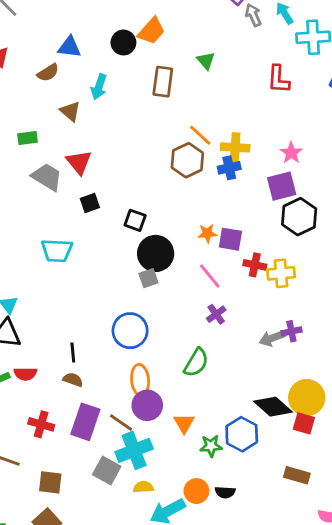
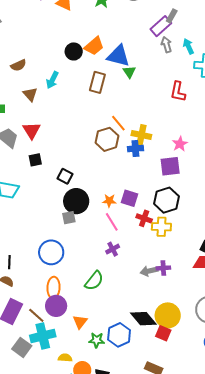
blue triangle: (69, 47) -> (118, 56), moved, size x1.4
black hexagon: (299, 217) -> (167, 200), moved
orange star: (207, 233) -> (109, 201), moved
yellow semicircle: (143, 487) -> (65, 358), moved

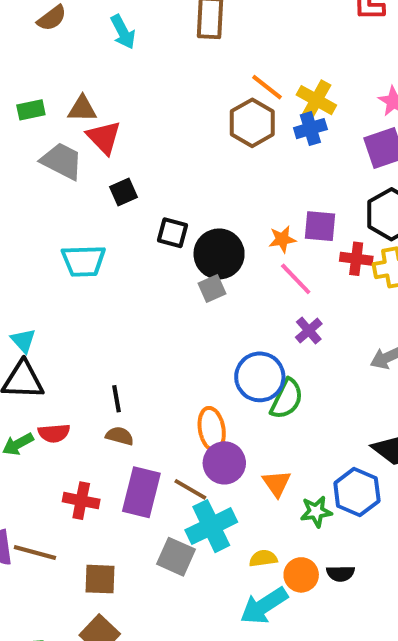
cyan arrow: (52, 80) -> (123, 32), turned -42
brown triangle: (30, 94) -> (82, 109), moved, turned -35
yellow cross: (141, 135) -> (316, 100), turned 30
black square: (65, 176) -> (173, 233), moved
blue circle: (51, 252) -> (260, 377), moved

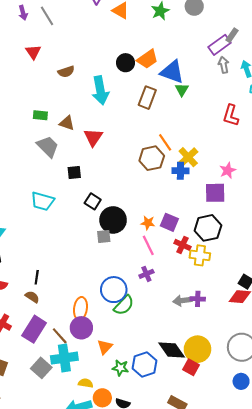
cyan arrow: (123, 32) -> (100, 90), size x1.5
red triangle: (104, 137) -> (93, 137), moved

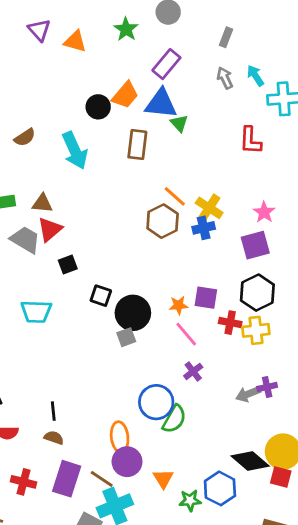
purple rectangle: (220, 45) -> (166, 64), moved
red triangle: (93, 137) -> (50, 229), moved, turned 30

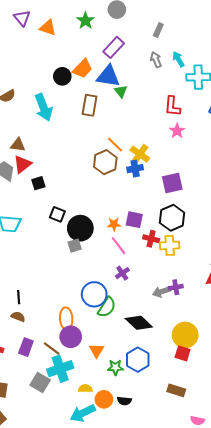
pink star: (264, 212) -> (177, 131), moved
black square: (68, 264) -> (38, 183), moved
black diamond: (250, 461) -> (139, 323), moved
purple rectangle: (67, 479) -> (26, 347), size x0.7

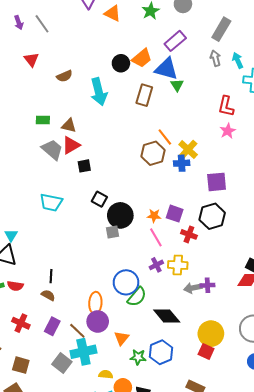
gray rectangle: (158, 30) -> (221, 29), size x1.6
yellow cross: (170, 245) -> (178, 265), moved

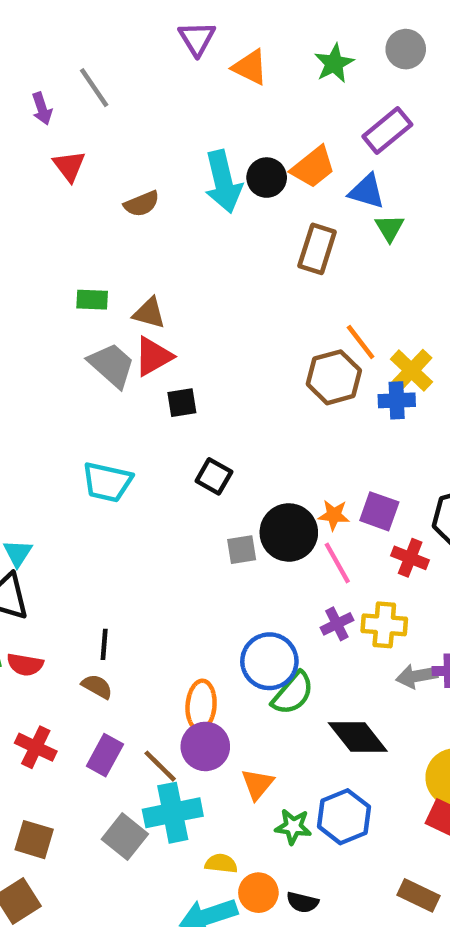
purple arrow: (19, 23) -> (42, 109), moved
blue triangle: (166, 69) -> (367, 191), size x0.7
cyan arrow: (99, 92) -> (223, 182), moved
black circle: (120, 215) -> (289, 532), moved

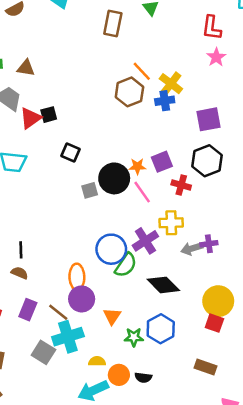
red triangle: (153, 356) -> (30, 118), moved
purple square: (379, 511) -> (162, 162), turned -35
purple cross: (337, 624) -> (145, 241), moved, size x1.5

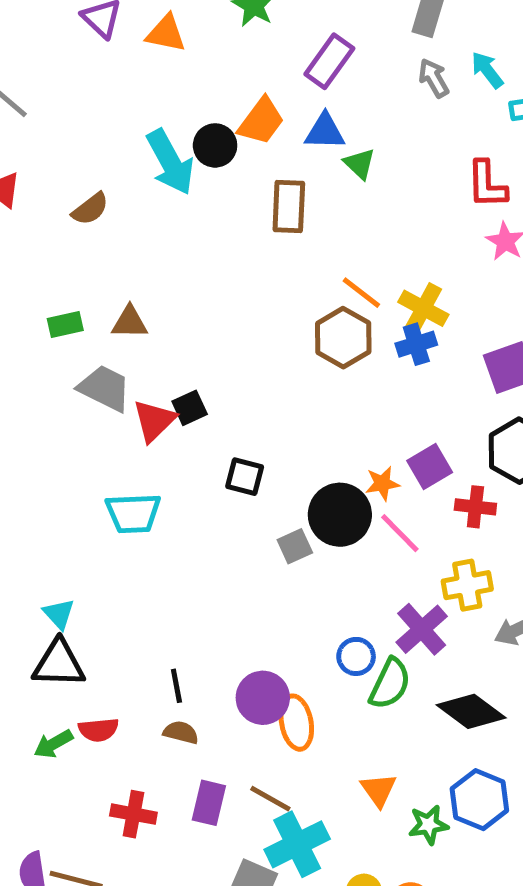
blue circle: (111, 249) -> (356, 656), size x0.6
purple circle: (82, 299) -> (263, 698), moved

